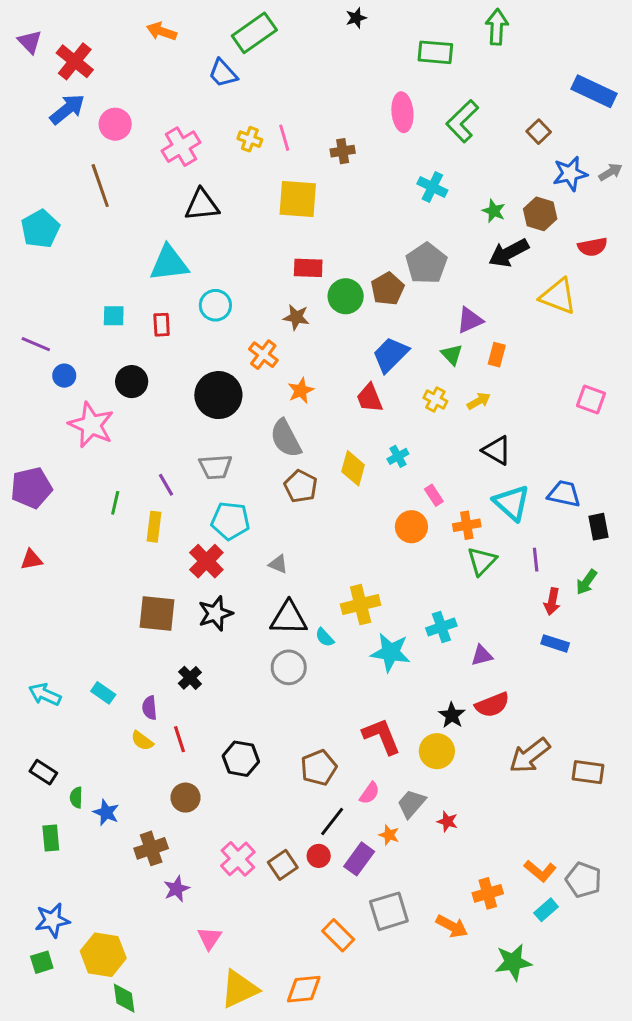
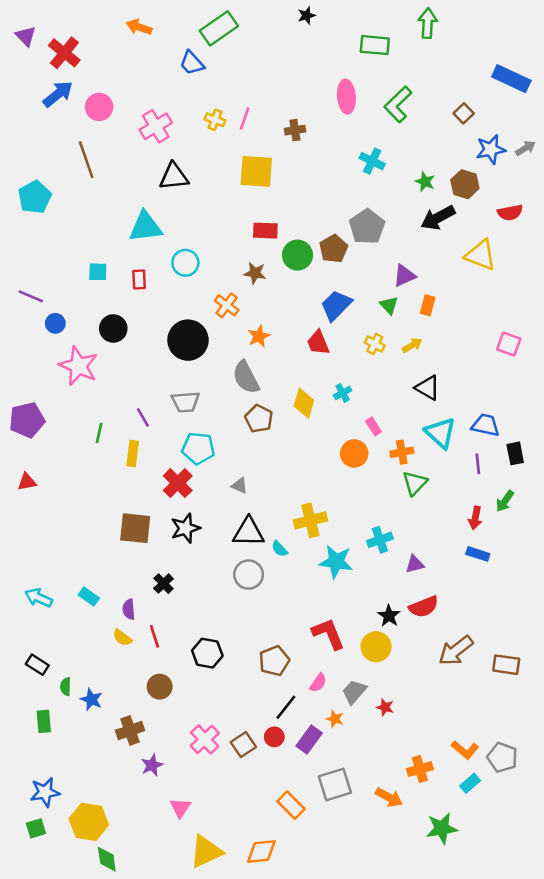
pink line: (284, 138) -> (245, 119), turned 35
purple line: (536, 560) -> (478, 464), moved

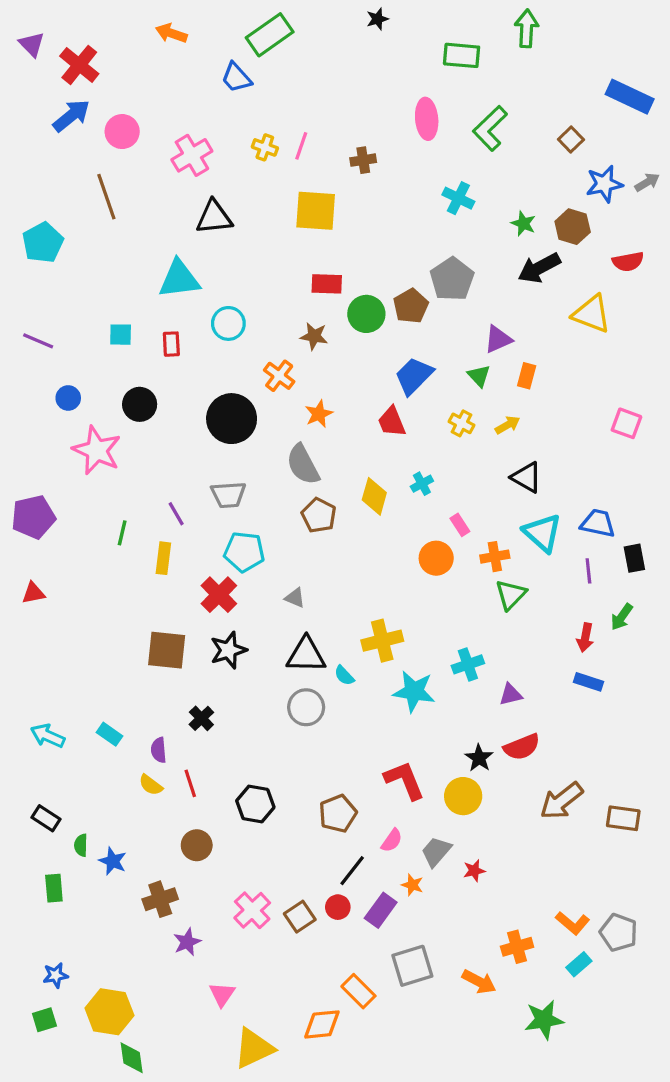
purple line: (31, 296) -> (38, 341), moved
red star: (385, 707) -> (474, 871), turned -30
blue star: (45, 792) -> (56, 975), size x0.7
orange diamond: (261, 852) -> (322, 1024), moved

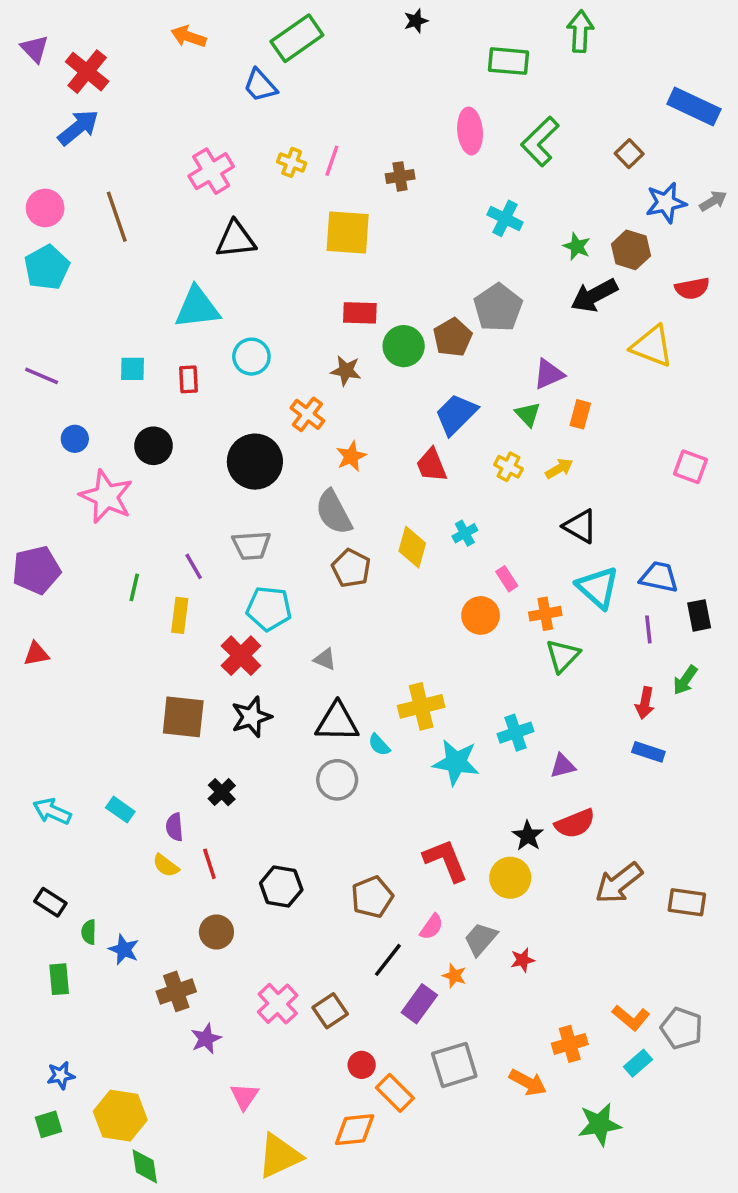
pink circle: (122, 132) -> (45, 208), moved
red circle: (338, 907) -> (362, 1065), moved

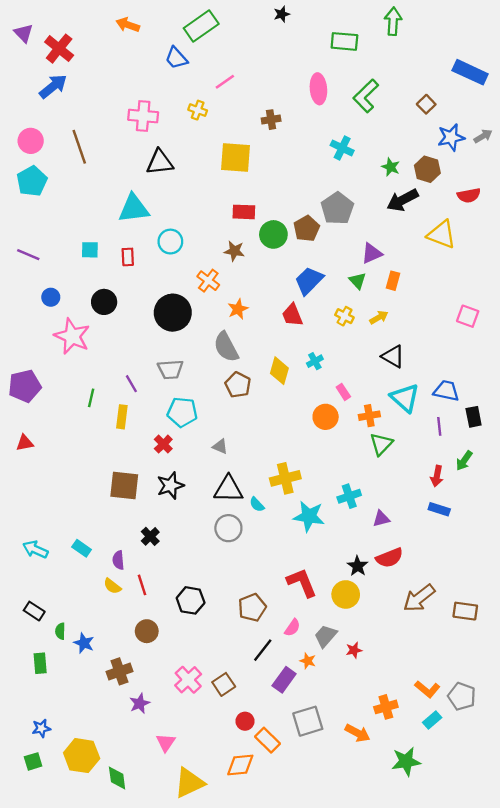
pink line: (332, 161) -> (225, 82), moved, turned 36
pink cross: (211, 171) -> (143, 116), turned 36
red cross: (241, 656) -> (163, 444), size x0.7
green diamond: (145, 1166) -> (117, 778), moved

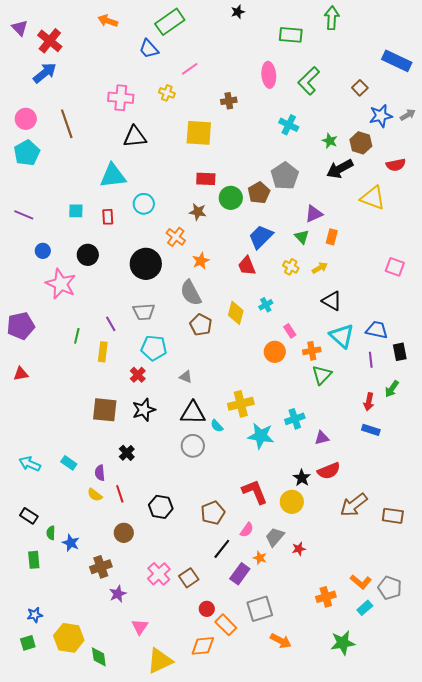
orange arrow: (358, 733) -> (281, 641), moved

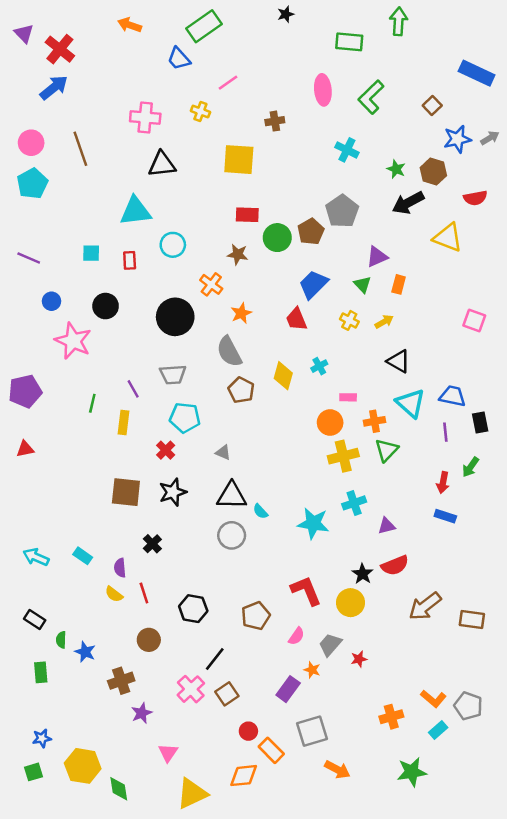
pink rectangle: (290, 331) -> (348, 397), turned -56
yellow cross: (241, 404) -> (343, 456), moved
black line: (222, 549) -> (215, 659), moved

